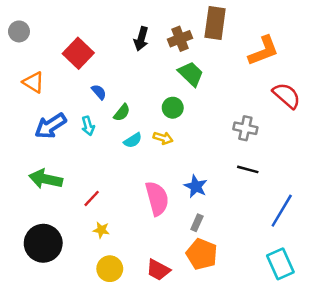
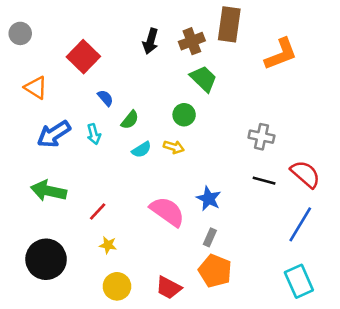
red semicircle: (286, 96) -> (305, 174), moved
pink semicircle: (157, 198) -> (167, 212), turned -40

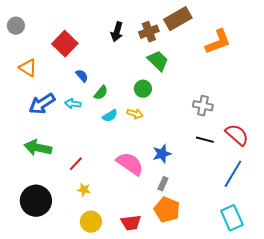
brown rectangle: (229, 24) -> (178, 19), turned 52
cyan arrow: (94, 134) -> (73, 104), turned 112
blue star: (209, 199) -> (162, 154), turned 30
red trapezoid: (169, 288) -> (131, 223), turned -35

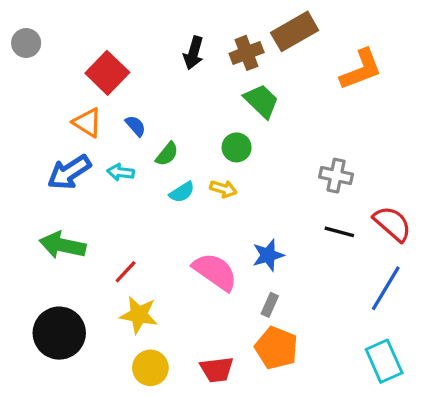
orange triangle: (28, 68) -> (87, 123), moved
yellow star: (84, 190) -> (139, 315), size x1.6

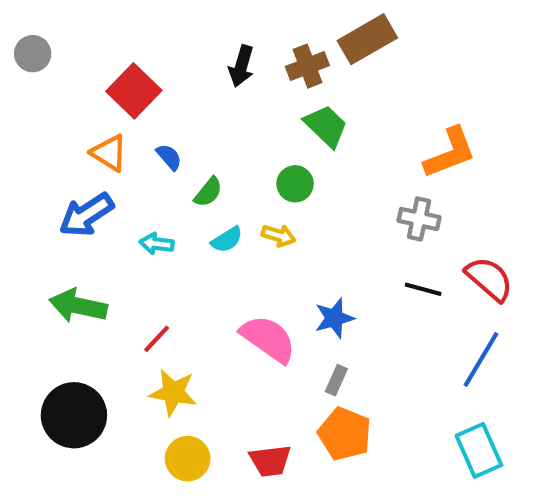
orange L-shape: (361, 70) -> (450, 153), moved
cyan arrow: (121, 172) -> (157, 244), moved

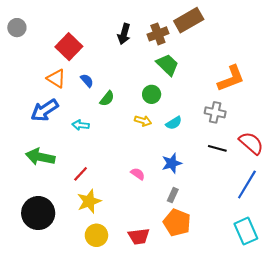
cyan semicircle: (227, 240) -> (174, 123), moved
pink semicircle: (268, 339) -> (138, 174), size x0.5
yellow star: (173, 393) -> (89, 201), turned -30

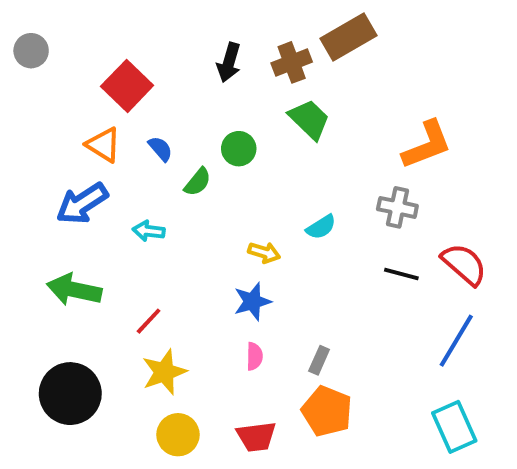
green circle: (152, 94) -> (239, 149), moved
yellow arrow: (143, 121) -> (264, 252), moved
blue star: (172, 163) -> (252, 301), moved
pink semicircle: (138, 174) -> (254, 356), moved, turned 56

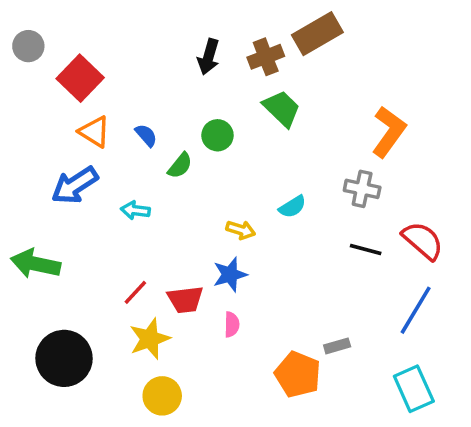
red square: (127, 86) -> (80, 78), moved
orange L-shape: (427, 145) -> (389, 132), turned -33
green arrow: (74, 290) -> (35, 264), moved
gray rectangle: (319, 360) -> (337, 346), moved, turned 50
red trapezoid: (256, 437) -> (185, 299), moved

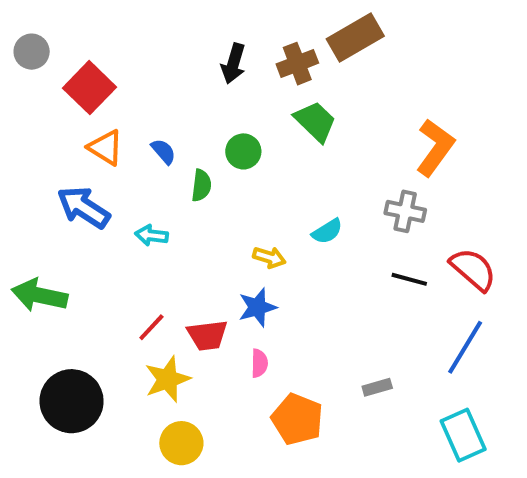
green semicircle: (180, 166) -> (201, 185), turned -32
blue arrow: (75, 185) -> (84, 207), turned 66
orange pentagon: (298, 374) -> (297, 419), moved

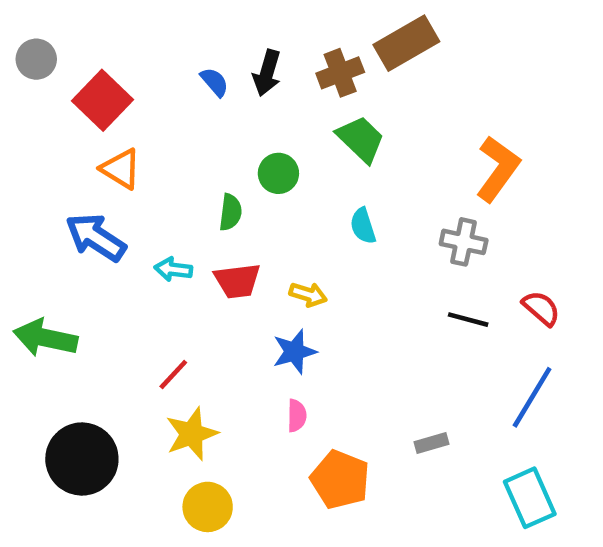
blue semicircle: (163, 151) -> (214, 82), moved
cyan semicircle: (327, 231) -> (363, 226), moved, turned 104
red semicircle: (473, 269) -> (541, 308), size x0.7
red trapezoid: (207, 335) -> (237, 281), moved

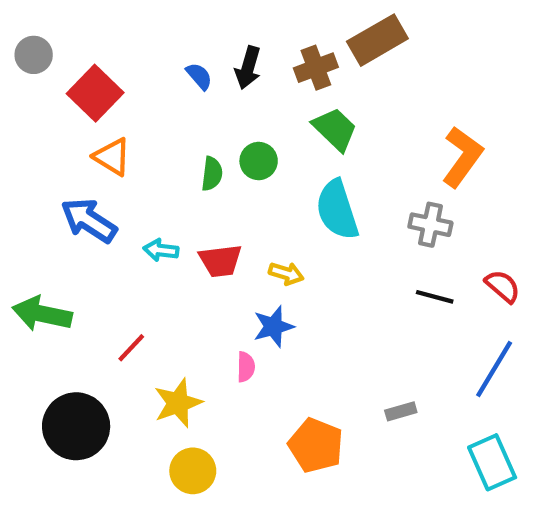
green semicircle: (230, 212) -> (212, 174), moved
cyan semicircle: (363, 226) -> (337, 210), size x1.8
red line: (173, 374) -> (131, 348), moved
pink semicircle: (297, 416) -> (246, 367), moved

